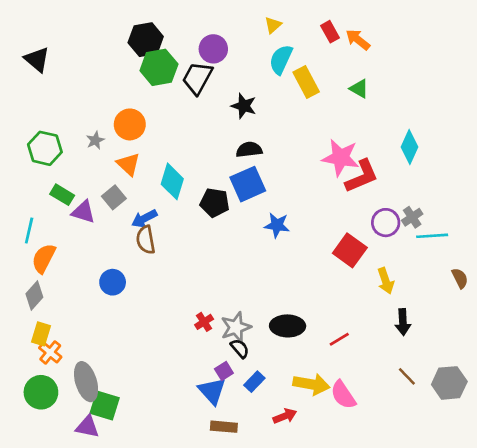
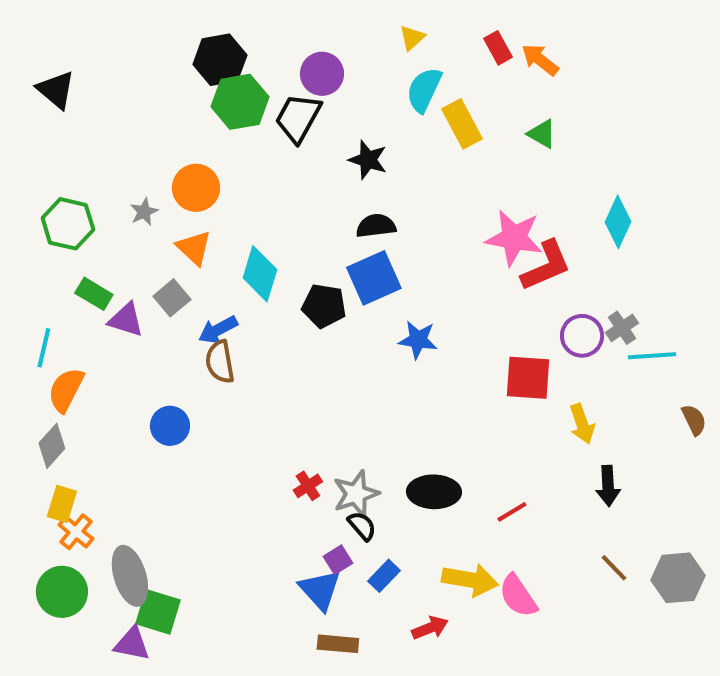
red square: (350, 250) -> (528, 378), turned -32

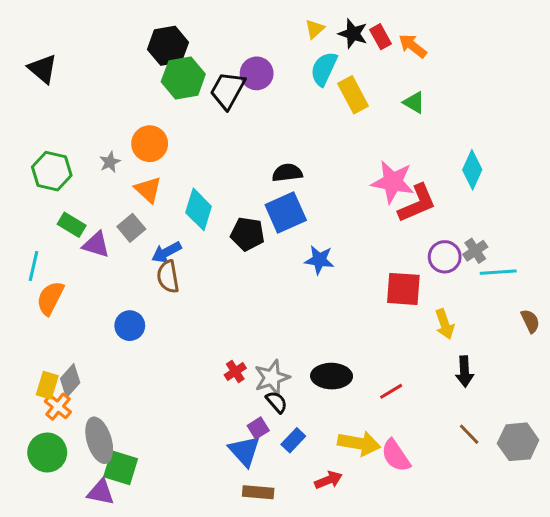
purple circle: (322, 74) -> (257, 73), moved
black star: (368, 160) -> (353, 34), moved
gray diamond: (52, 446) -> (70, 381), moved

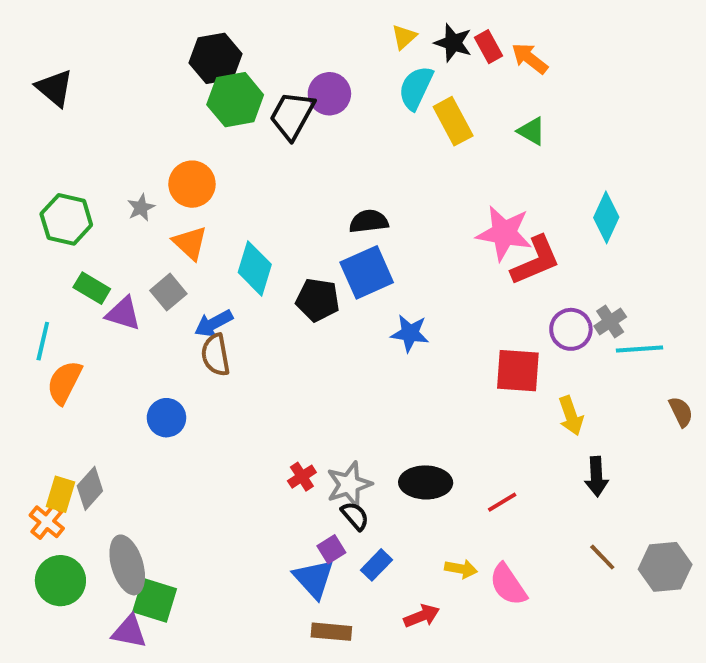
orange cross: (58, 407) -> (47, 522), moved
yellow arrow: (359, 443) -> (461, 569), size x0.6

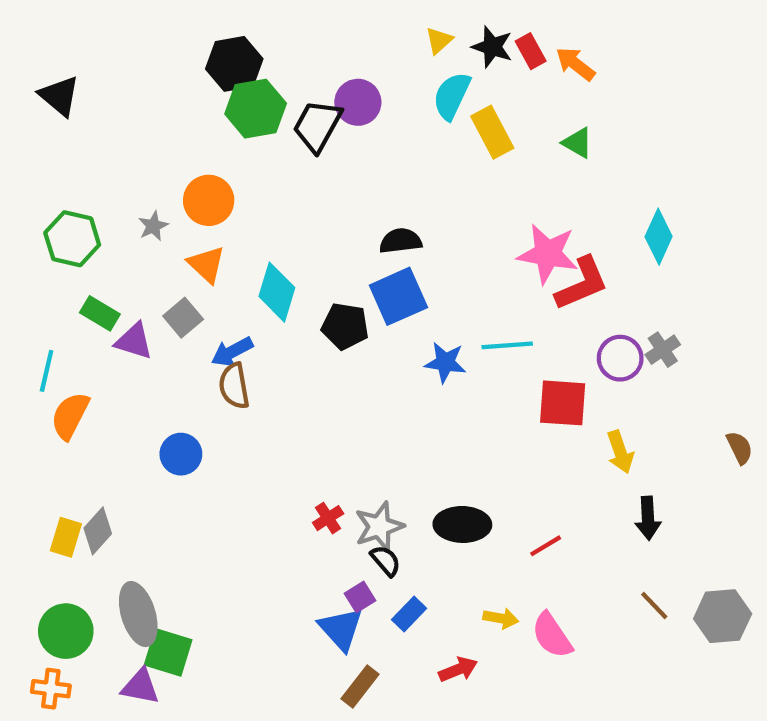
cyan line: (640, 349) -> (507, 345), moved
orange cross: (47, 522) -> (51, 689), moved, turned -32
brown rectangle: (331, 632) -> (360, 687), turned -57

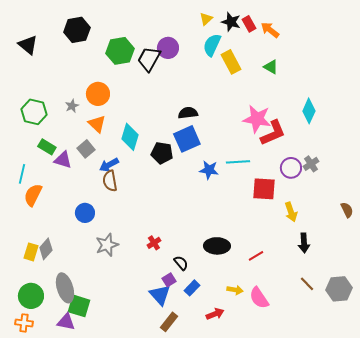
black hexagon: (234, 64) -> (77, 30), moved
gray star: (379, 527) -> (107, 245), moved

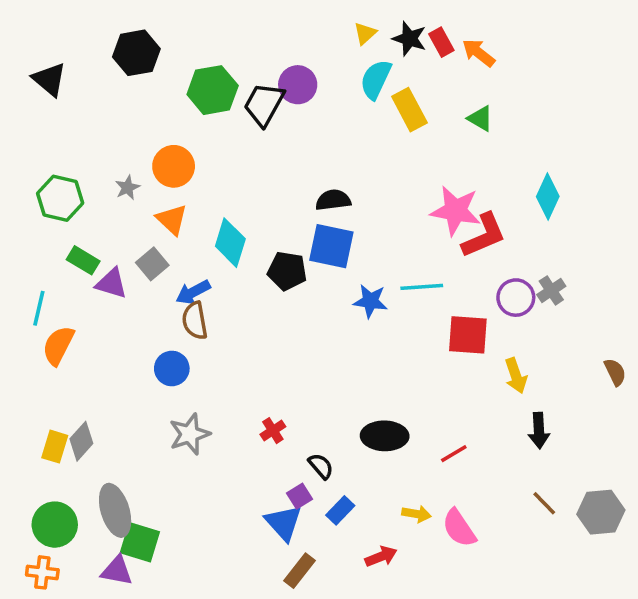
blue square: (187, 139) -> (331, 246), turned 36
blue circle: (85, 213) -> (172, 368), moved

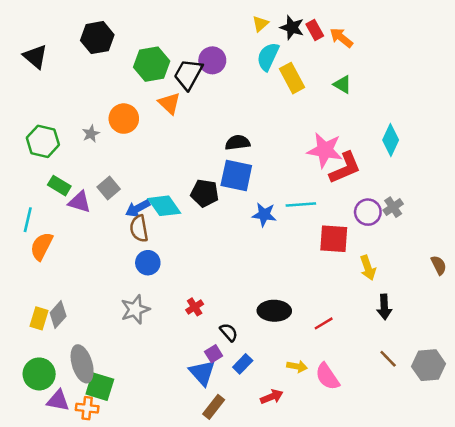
orange triangle: (172, 220) -> (169, 103), moved
cyan diamond: (230, 243) -> (164, 206), moved, turned -52
blue circle: (172, 368) -> (148, 263), moved
purple triangle: (117, 571) -> (58, 401), moved
orange cross: (42, 572) -> (87, 408), moved

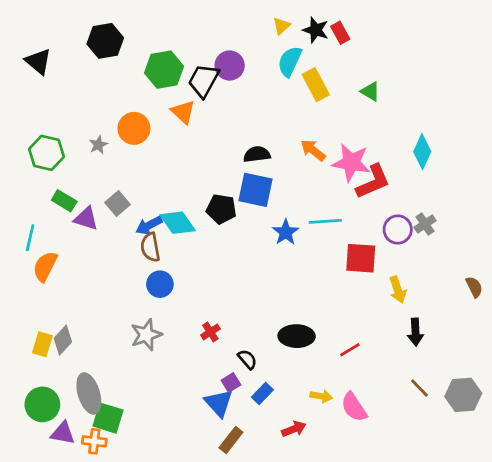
orange arrow: (341, 38) -> (313, 150), moved
blue star: (264, 215) -> (286, 232), turned 30

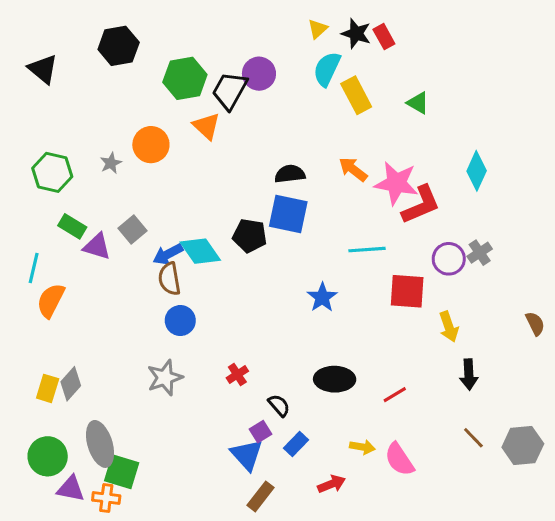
blue star: (286, 232) -> (322, 297), moved

